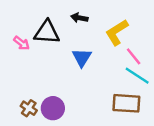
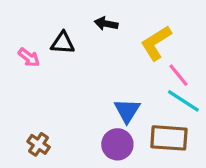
black triangle: (47, 32) -> (63, 43), size x0.7
blue triangle: (82, 58) -> (127, 111), moved
purple circle: (53, 108) -> (117, 144), moved

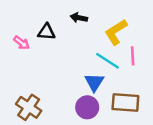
pink line: (179, 75) -> (133, 56), turned 36
cyan line: (183, 101) -> (108, 61), moved
brown cross: (39, 144) -> (29, 107), size x1.5

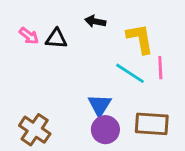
yellow L-shape: (116, 32) -> (140, 39), turned 112
pink arrow: (21, 43) -> (29, 36), moved
blue triangle: (94, 82) -> (100, 105), moved

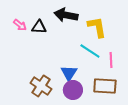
black arrow: (95, 21) -> (66, 15), size x1.6
pink line: (160, 68) -> (111, 60), moved
brown cross: (35, 130) -> (41, 86), moved

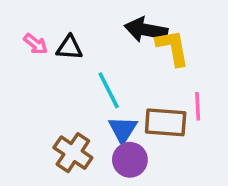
black arrow: (66, 15) -> (146, 30), moved
cyan line: (90, 51) -> (109, 90), moved, turned 30
brown rectangle: (105, 86) -> (166, 122), moved

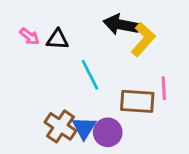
yellow L-shape: (173, 48) -> (143, 39), turned 52
blue triangle: (123, 130) -> (84, 128), moved

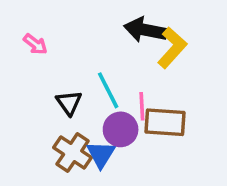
black triangle: (58, 39) -> (69, 103), moved, turned 50
pink line: (164, 88) -> (142, 106), moved
purple circle: (108, 132) -> (121, 129), moved

